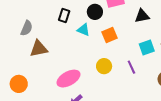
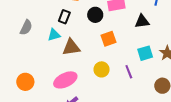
cyan triangle: (83, 30) -> (54, 35), moved, turned -40
brown triangle: (39, 49) -> (71, 47), moved
orange circle: (19, 84) -> (25, 82), moved

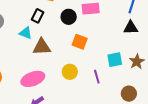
black triangle: (142, 21) -> (131, 28), moved
cyan triangle: (54, 35) -> (26, 33), turned 32
orange square: (109, 39) -> (80, 42), turned 35

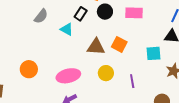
black circle: (69, 17) -> (105, 12), moved
brown triangle: (42, 47) -> (96, 47), moved
cyan square: (115, 60) -> (153, 53), moved

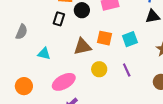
cyan triangle: (67, 29) -> (44, 54), moved
cyan square: (153, 53) -> (130, 39), moved

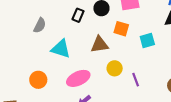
orange square: (104, 38) -> (121, 29), moved
cyan triangle: (44, 54) -> (61, 49), size x1.5
purple line: (127, 70) -> (136, 80), moved

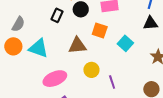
cyan square: (147, 40) -> (125, 43), turned -35
orange circle: (38, 80) -> (13, 46), moved

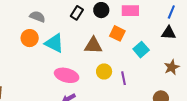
gray semicircle: (18, 24) -> (37, 17), turned -105
pink ellipse: (55, 79) -> (67, 75), turned 30
purple line: (112, 82) -> (124, 78), moved

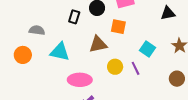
orange circle: (30, 38) -> (23, 55), moved
cyan square: (141, 50) -> (148, 49), moved

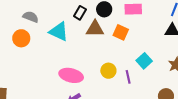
gray semicircle: (37, 30) -> (31, 17), moved
brown triangle: (98, 44) -> (95, 29), moved
cyan triangle: (60, 52) -> (59, 32), moved

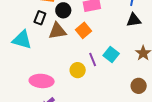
orange square: (121, 32) -> (83, 30), turned 35
purple line: (128, 77) -> (93, 60), moved

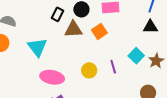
cyan triangle: (22, 40) -> (37, 47), moved, turned 30
cyan square: (111, 55) -> (136, 56), moved
purple line: (93, 60) -> (113, 67), moved

